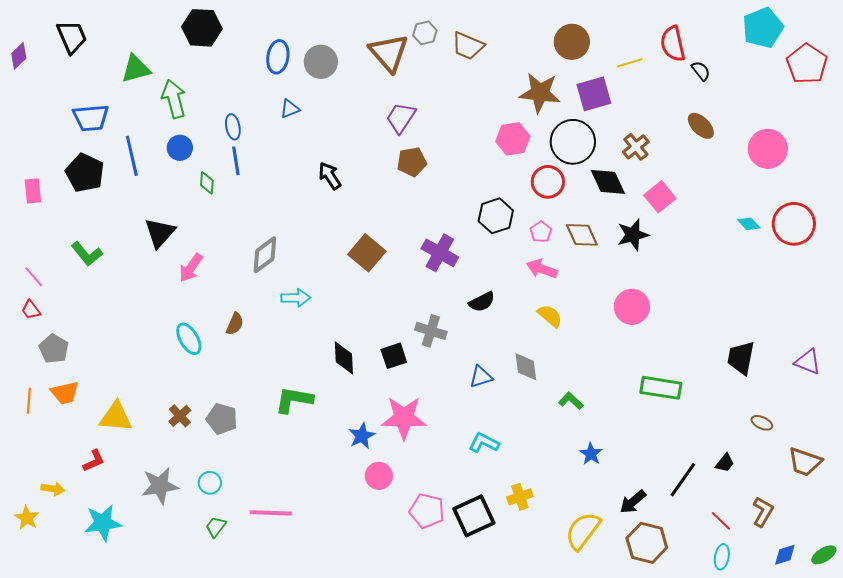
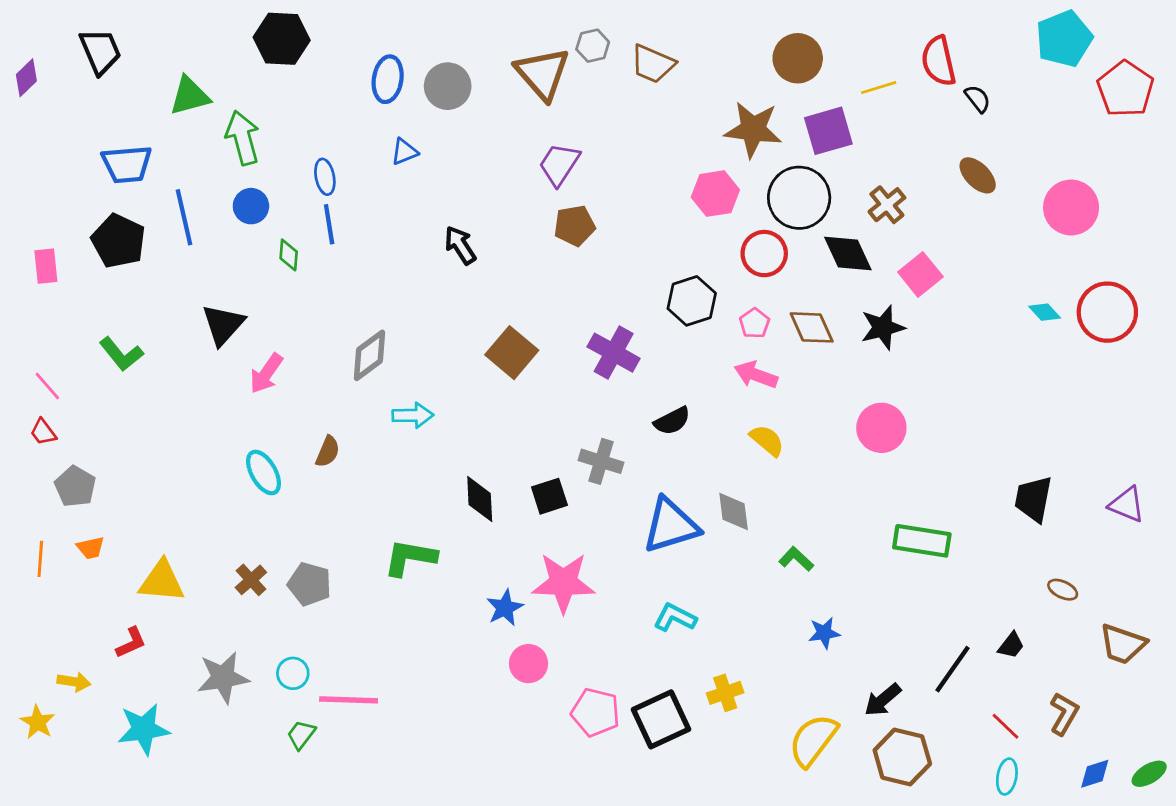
blue triangle: (481, 377) -> (671, 525), size x1.8
orange trapezoid: (65, 393) -> (91, 548), size x0.7
blue star: (591, 454) -> (824, 633), turned 30
pink line: (271, 513) -> (349, 700), moved

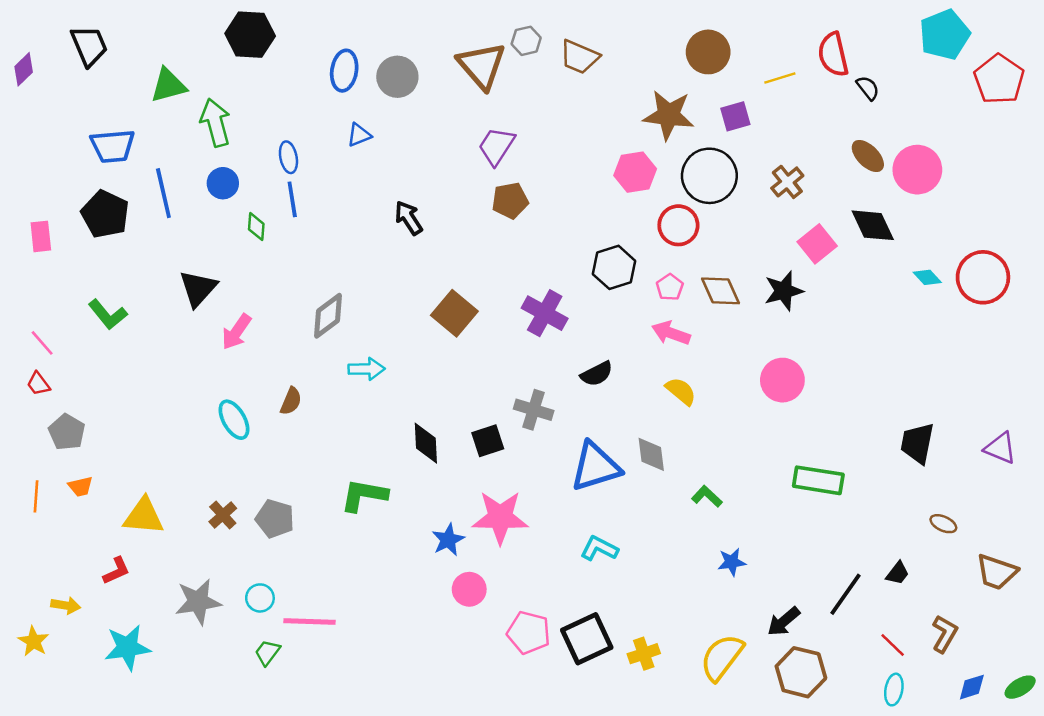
purple square: (828, 131) -> (735, 116), size x0.7
pink circle: (1071, 207) -> (917, 170), moved
black diamond: (848, 254) -> (873, 225), moved
yellow cross: (725, 693) -> (644, 654), moved

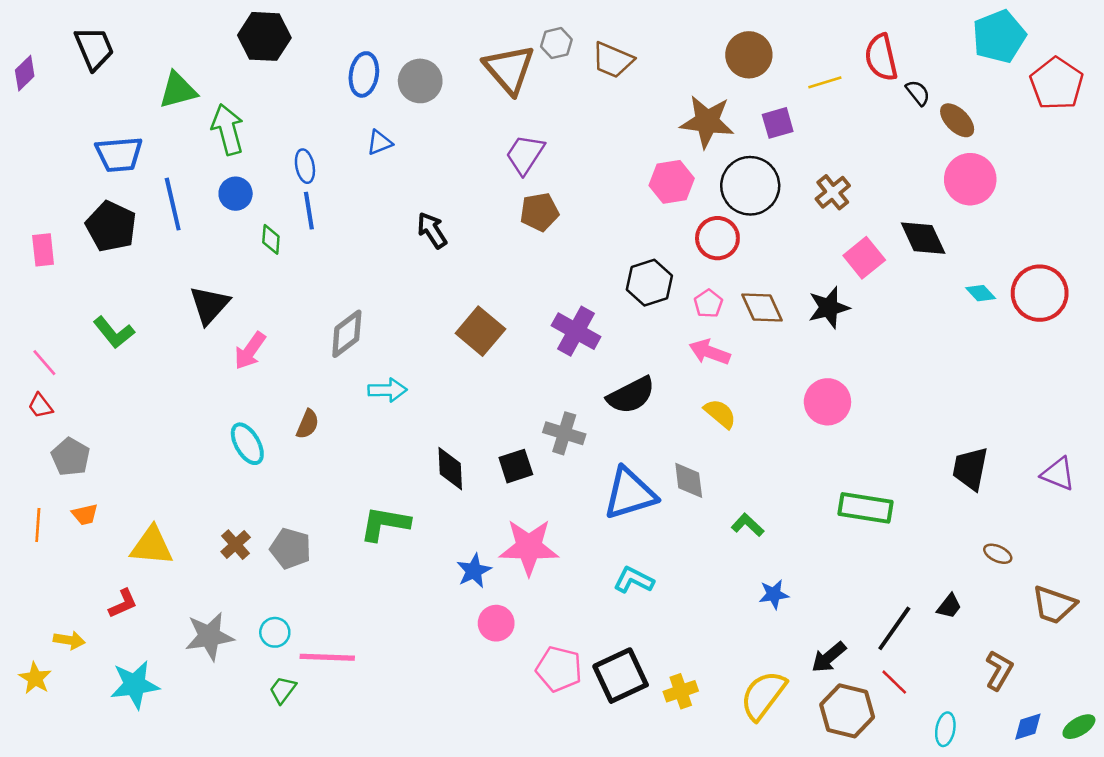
brown ellipse: (868, 156) -> (957, 120), moved
black semicircle: (597, 374) -> (631, 395), size x1.4
red line: (893, 645) -> (894, 682), moved

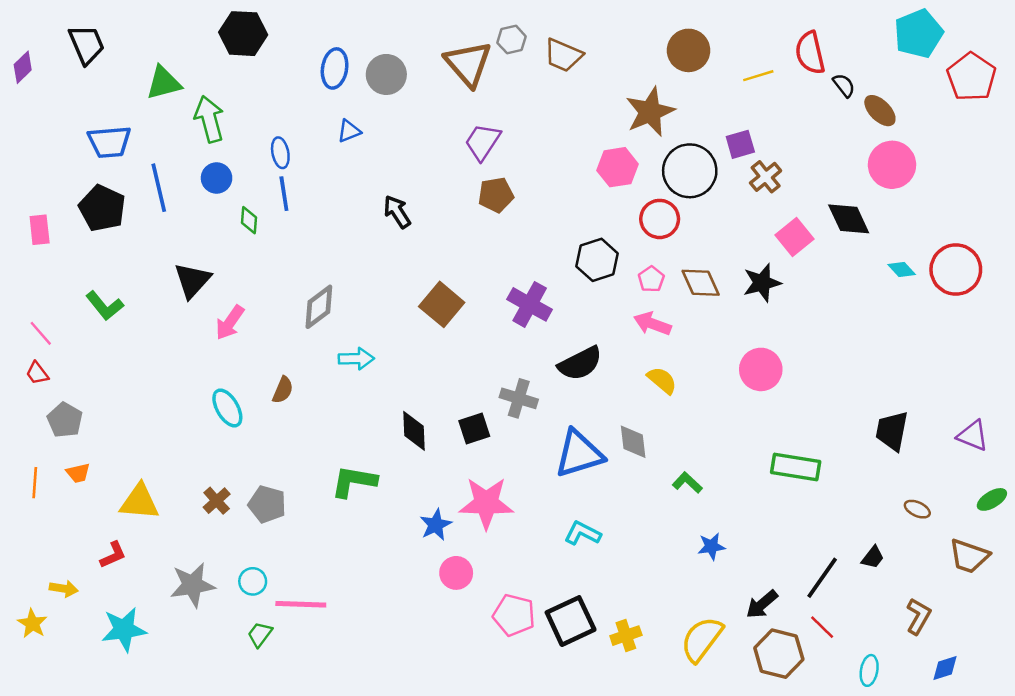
brown star: (707, 122) -> (650, 112), turned -30
purple square: (778, 123) -> (740, 144), moved
green ellipse: (1079, 727) -> (992, 499), moved

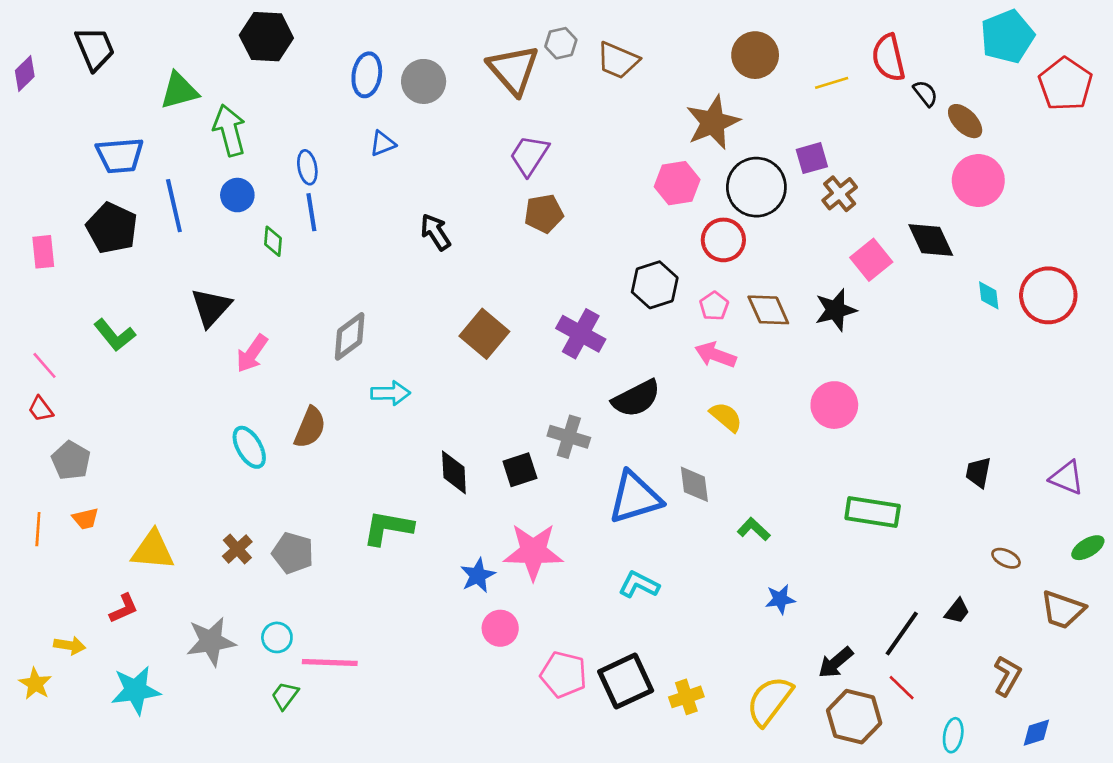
cyan diamond: (902, 270) -> (989, 295), turned 36
brown semicircle: (283, 390) -> (310, 427), size x1.4
black trapezoid: (892, 431) -> (978, 472), size x0.7

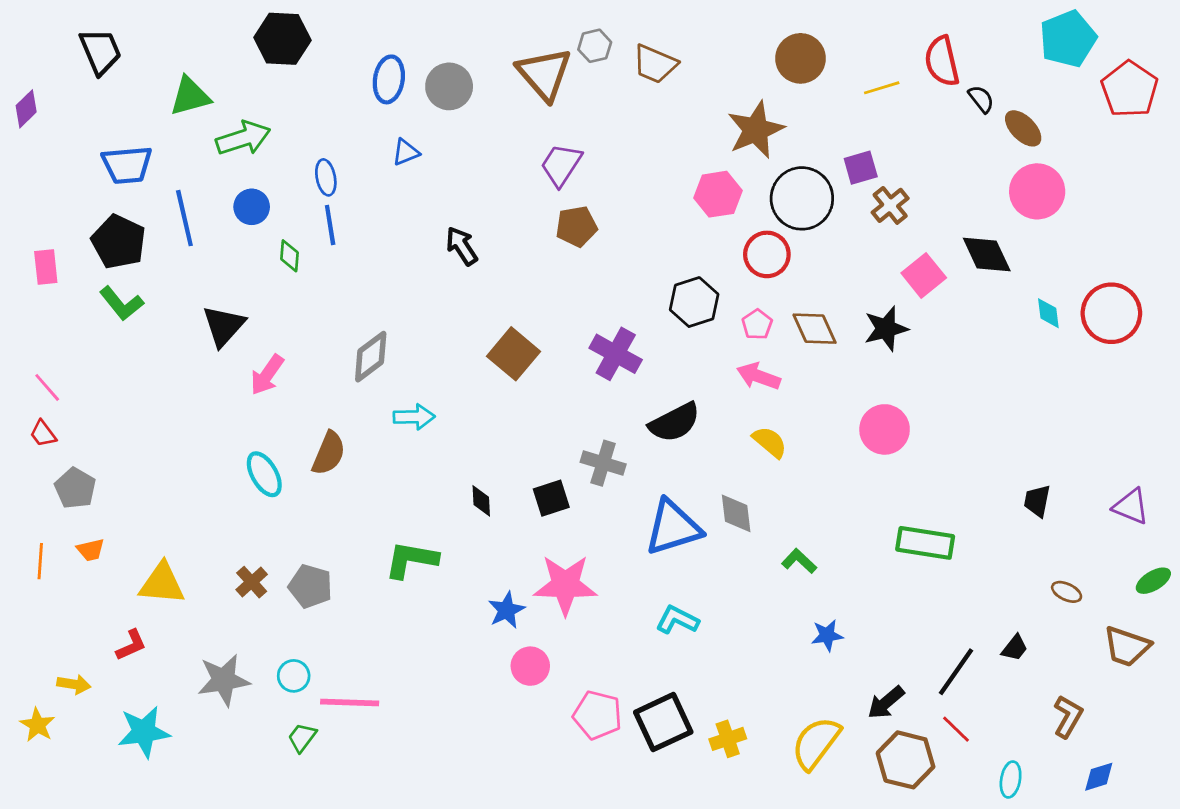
purple diamond: (25, 74) -> (26, 109), moved
green arrow: (229, 130) -> (243, 138), turned 87
green L-shape: (115, 335) -> (121, 303), moved
black diamond: (454, 472) -> (481, 501), size x0.7

